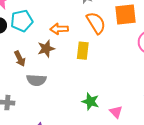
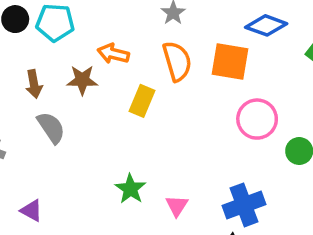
gray semicircle: (36, 80) -> (51, 128), turned -144
pink triangle: (116, 112) -> (177, 206), moved

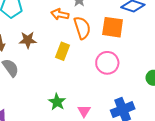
orange arrow: (113, 54) -> (60, 14), moved
pink circle: (257, 119) -> (107, 63), moved

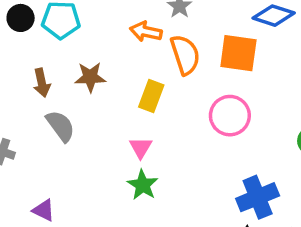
pink triangle: (84, 111) -> (141, 148), moved

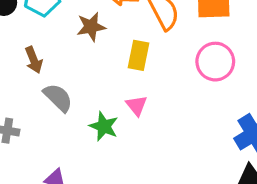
brown star: (90, 77) -> (91, 27), moved
green star: (143, 185) -> (104, 126), moved

